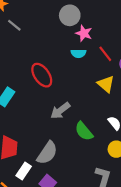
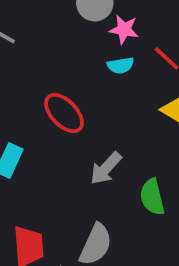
green semicircle: (84, 131) -> (152, 197), turned 36

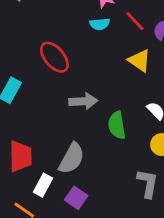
gray arrow: (106, 168) -> (83, 101), turned -140

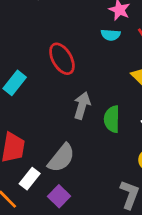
gray arrow: (83, 101) -> (82, 106), turned -80
green semicircle: (117, 125) -> (112, 119), moved

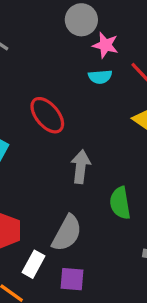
green semicircle: (112, 119) -> (120, 203), moved
purple square: (59, 196) -> (72, 279), turned -30

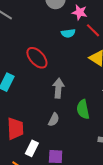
pink star: (105, 45) -> (80, 12), moved
gray semicircle: (67, 233) -> (54, 120), moved, size x0.6

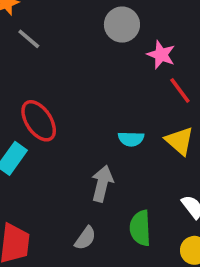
cyan semicircle: (68, 33) -> (131, 139), moved
red ellipse: (37, 58) -> (39, 121), moved

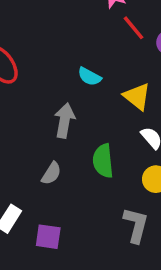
cyan semicircle: (131, 139) -> (90, 77), turned 30
yellow triangle: (180, 141) -> (137, 96), moved

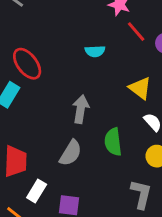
cyan semicircle: (90, 77) -> (95, 51), moved, turned -30
gray semicircle: (51, 173) -> (71, 153), size x1.4

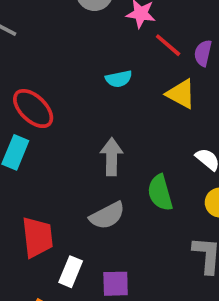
yellow triangle: (140, 88) -> (181, 94), moved
gray semicircle: (71, 153) -> (107, 216), turned 40

